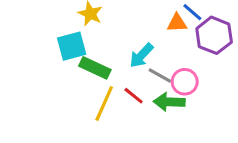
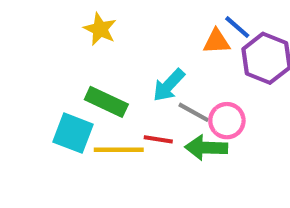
cyan square: (72, 46) -> (73, 133), moved, turned 36
red line: (134, 96) -> (158, 139), turned -30
yellow line: (104, 103) -> (119, 150), turned 66

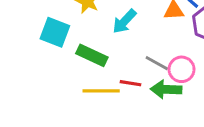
cyan arrow: (169, 85) -> (124, 21), moved
cyan square: (73, 133) -> (55, 32), moved

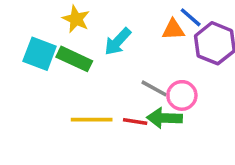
green rectangle: (92, 55) -> (74, 59), moved
red line: (131, 83) -> (135, 121), moved

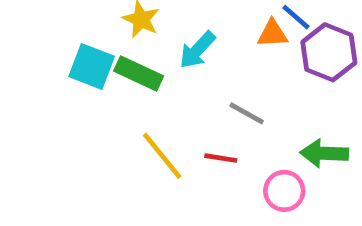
pink circle: (182, 95) -> (284, 191), moved
green arrow: (165, 118) -> (324, 153), moved
yellow line: (92, 120) -> (162, 156), turned 51

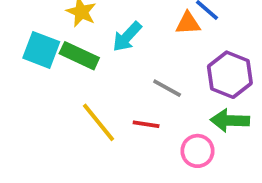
purple hexagon: (329, 52) -> (230, 75), moved

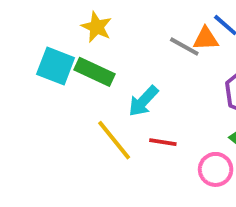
cyan arrow: (127, 37) -> (143, 101), moved
gray line: (167, 88) -> (184, 46), moved

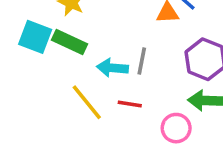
gray line: (184, 46) -> (142, 61), moved, turned 72
cyan arrow: (143, 101) -> (112, 68), turned 52

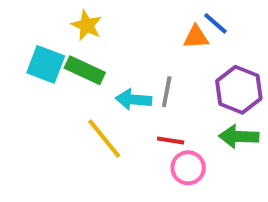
red line: (130, 104) -> (171, 140), moved
pink circle: (176, 128) -> (188, 168), moved

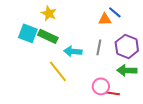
gray line: (167, 92) -> (99, 47), moved
red line: (171, 140) -> (113, 93), moved

